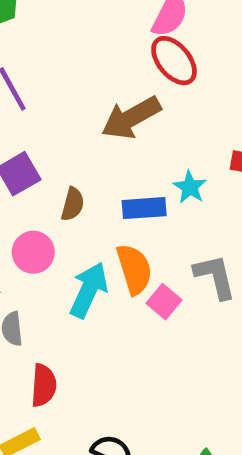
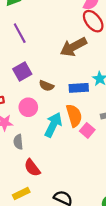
brown semicircle: (73, 204) -> (46, 86), turned 96
red semicircle: (44, 385) -> (32, 168), turned 138

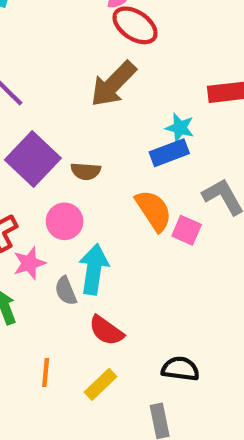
purple square: (22, 72) -> (33, 159), size x1.4
blue rectangle: (79, 88) -> (169, 153), moved
cyan arrow: (53, 125) -> (94, 269), moved

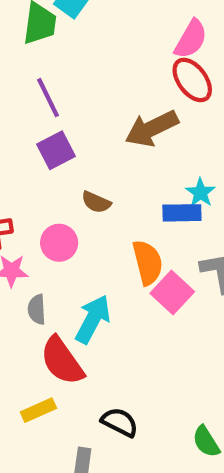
purple square: (33, 159) -> (56, 150), moved, size x0.7
pink square: (187, 230) -> (172, 292), size x1.4
cyan arrow: (94, 269) -> (93, 319), moved
red semicircle: (106, 331) -> (62, 361), size x1.4

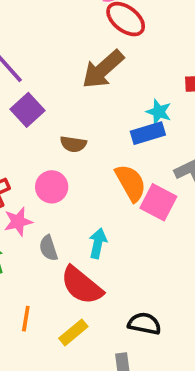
cyan arrow: (93, 319) -> (98, 243), size x0.7

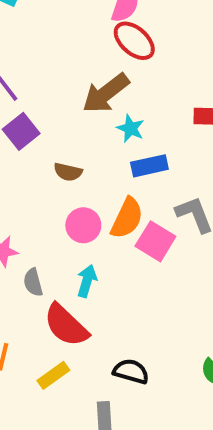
cyan star: (159, 112) -> (131, 128), moved
orange semicircle: (131, 183) -> (127, 218), turned 51
pink circle: (52, 187) -> (83, 225), moved

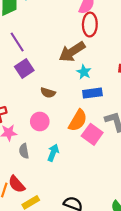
red ellipse: (134, 41) -> (90, 25), turned 45
pink circle: (83, 225) -> (40, 122), moved
red semicircle: (66, 325) -> (17, 184), moved, size x0.7

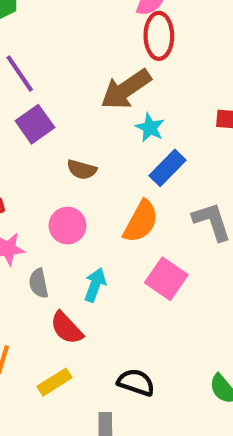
blue rectangle: (92, 93) -> (167, 168), turned -36
pink square: (92, 134) -> (166, 279), moved
red semicircle: (17, 184) -> (67, 328), moved

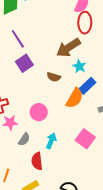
brown semicircle: (82, 170) -> (54, 77), moved
orange semicircle: (141, 221) -> (75, 98), moved
gray semicircle: (39, 283) -> (24, 139), turned -136
red semicircle: (67, 328) -> (37, 161), turned 36

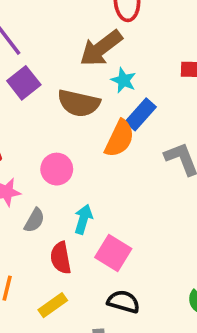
brown semicircle: (54, 77) -> (79, 103), size x1.6
pink square: (85, 139) -> (113, 253), moved

